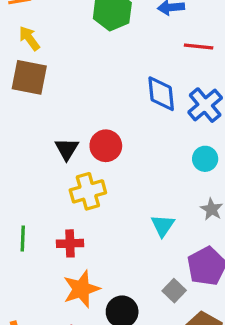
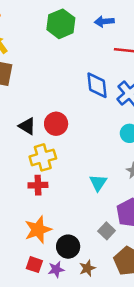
black triangle: (67, 149) -> (27, 126), turned -30
red cross: (70, 243) -> (38, 185), moved

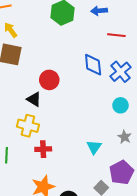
red circle: (56, 124) -> (49, 80), moved
yellow cross: (43, 157) -> (28, 126), moved, turned 30

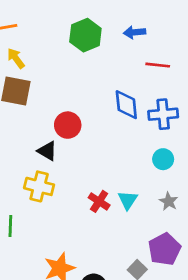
blue cross: (120, 72) -> (163, 114), turned 35
cyan triangle: (94, 147) -> (128, 200), moved
red cross: (43, 149) -> (99, 201), moved, turned 35

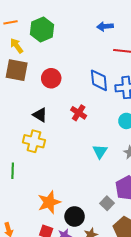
green hexagon: (85, 35) -> (42, 29), moved
red circle: (68, 125) -> (51, 78), moved
red cross: (99, 201) -> (79, 113), moved

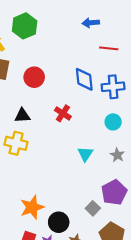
black triangle: (40, 115) -> (22, 116), turned -35

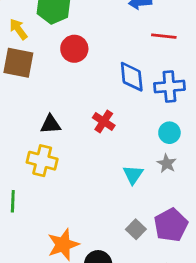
red circle: (34, 77) -> (74, 49), moved
gray star: (117, 155) -> (167, 163), moved
gray square: (93, 208) -> (136, 229), moved

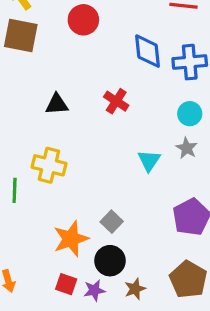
yellow cross: (42, 161) -> (49, 165), moved
gray square: (136, 229) -> (112, 222), moved

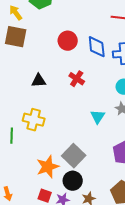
red circle: (83, 20) -> (68, 41), moved
gray square: (112, 222) -> (74, 156), size x1.6

